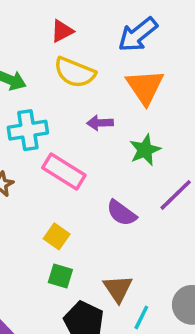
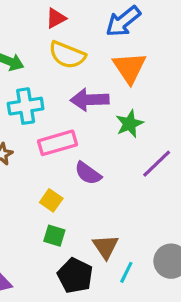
purple arrow: (100, 123) -> (90, 100), size x1.6
pink rectangle: (64, 172) -> (58, 143), turned -48
purple semicircle: (122, 213) -> (88, 173), moved

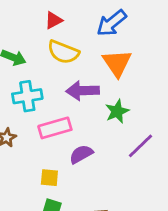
purple semicircle: (88, 173) -> (81, 154), turned 115
yellow square: (51, 200) -> (49, 178), turned -30

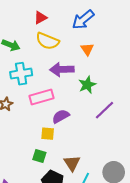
orange triangle: (117, 63) -> (87, 49), size x0.6
yellow square: (49, 178) -> (48, 134), moved

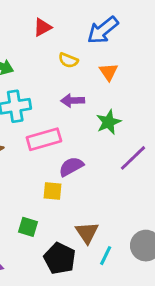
yellow semicircle: (48, 41) -> (68, 60), moved, size x0.6
purple arrow: (62, 69) -> (73, 101), size x0.7
green square: (39, 156) -> (28, 227), moved

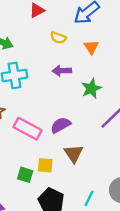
pink rectangle: (44, 139) -> (27, 129), moved, turned 44
yellow square: (53, 191) -> (45, 165), moved
brown triangle: (87, 233) -> (74, 153), moved

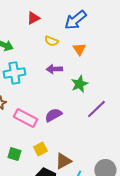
brown triangle: (74, 153) -> (63, 161), moved, turned 36
yellow square: (45, 165) -> (40, 149), turned -32
green square: (25, 175) -> (14, 154), moved

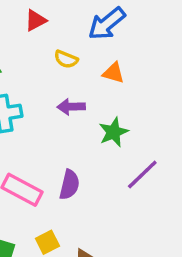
orange triangle: (79, 49) -> (114, 73), turned -40
purple semicircle: (53, 115) -> (69, 185), turned 132

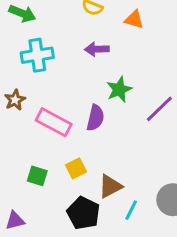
green star: (114, 132) -> (119, 89), moved

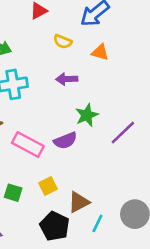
purple semicircle: (95, 118) -> (65, 141), turned 55

